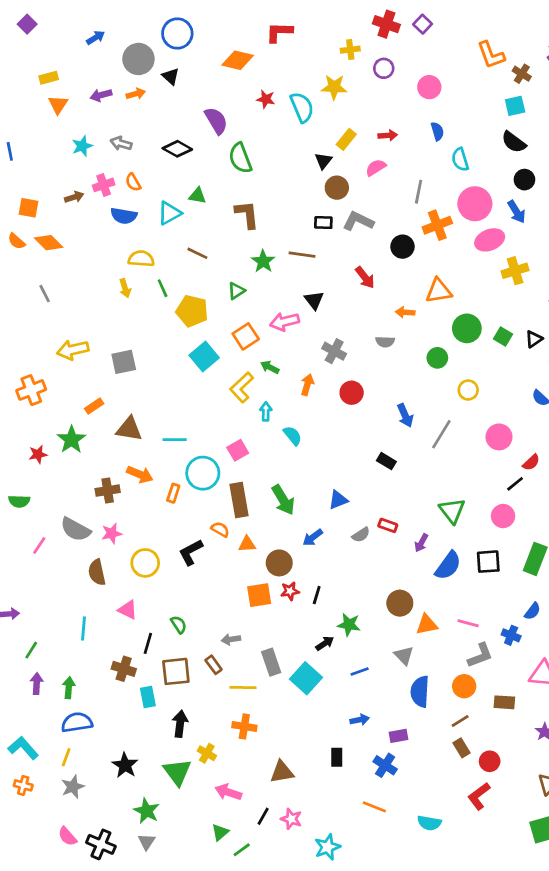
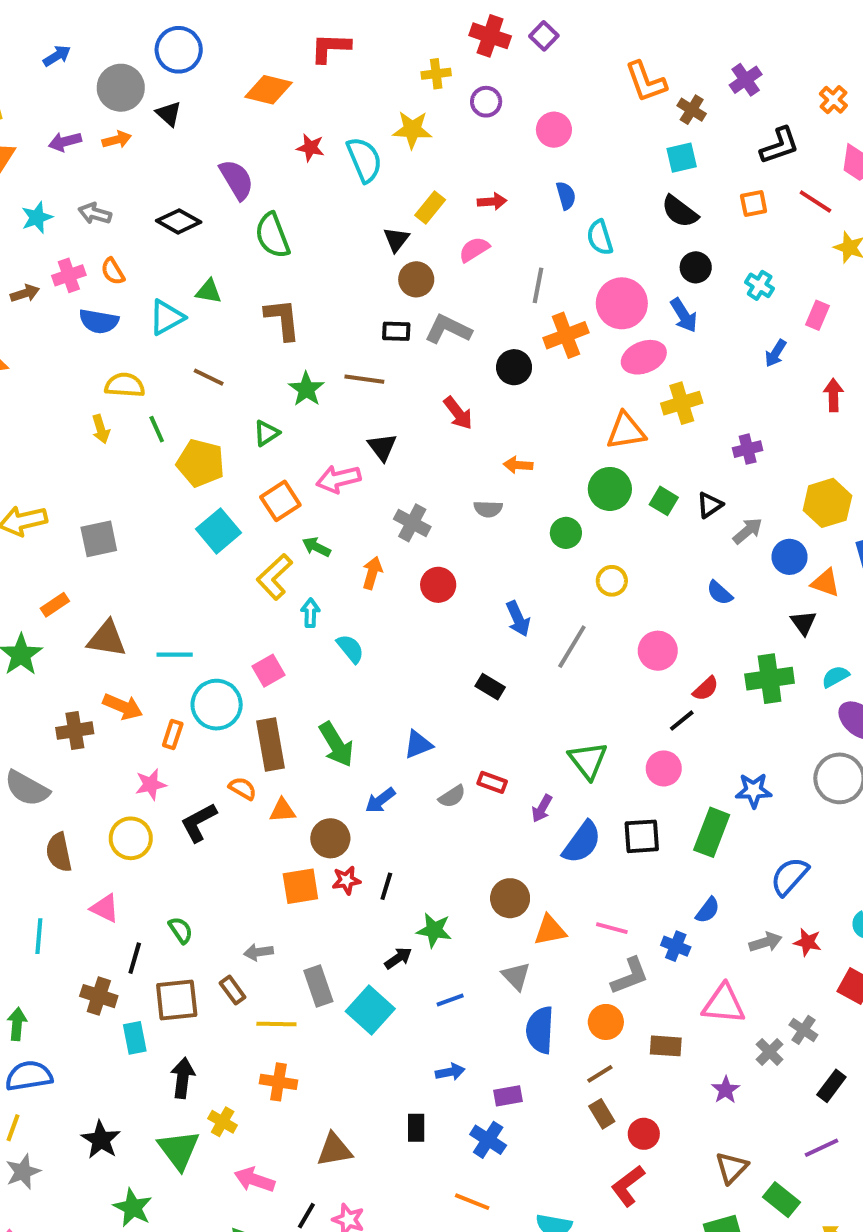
orange triangle: (439, 291) -> (626, 431), moved
pink star: (112, 533) -> (151, 784), moved

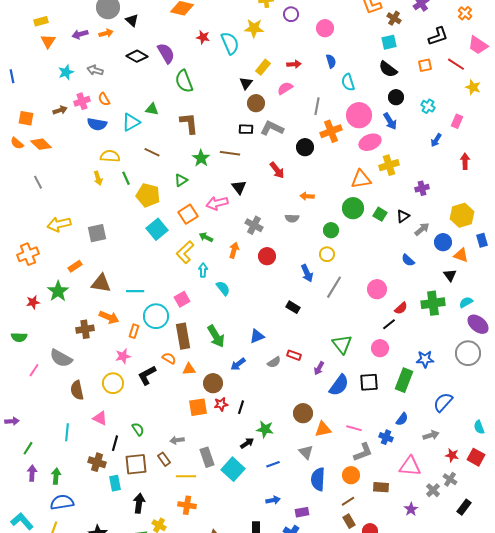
black diamond: (179, 221) -> (137, 56), moved
yellow circle: (612, 581) -> (327, 254), moved
red star: (807, 942) -> (452, 455), moved

